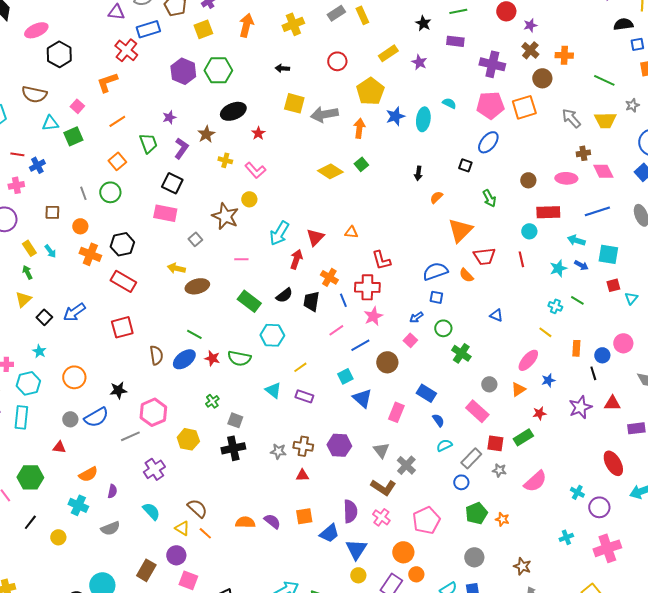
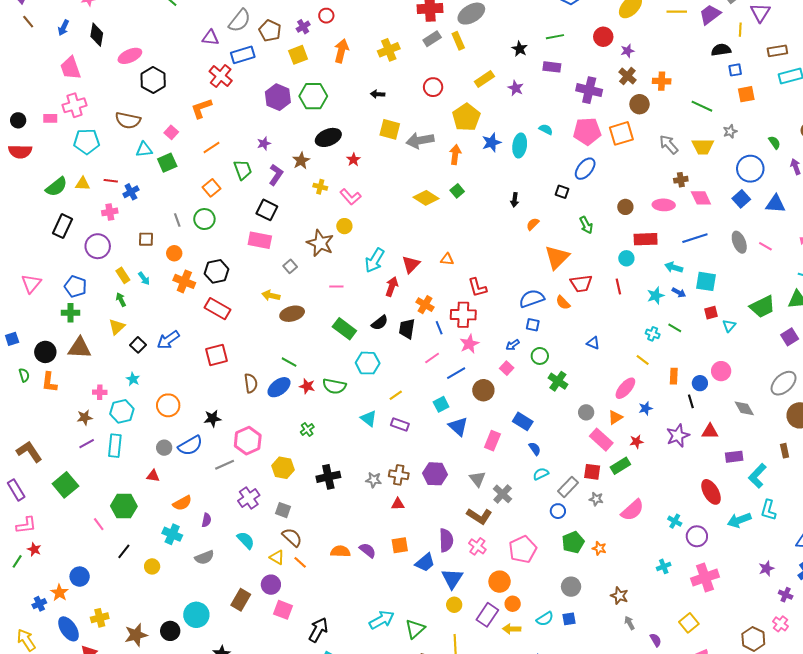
pink rectangle: (477, 411) -> (601, 440), moved
gray square: (235, 420) -> (283, 510), moved

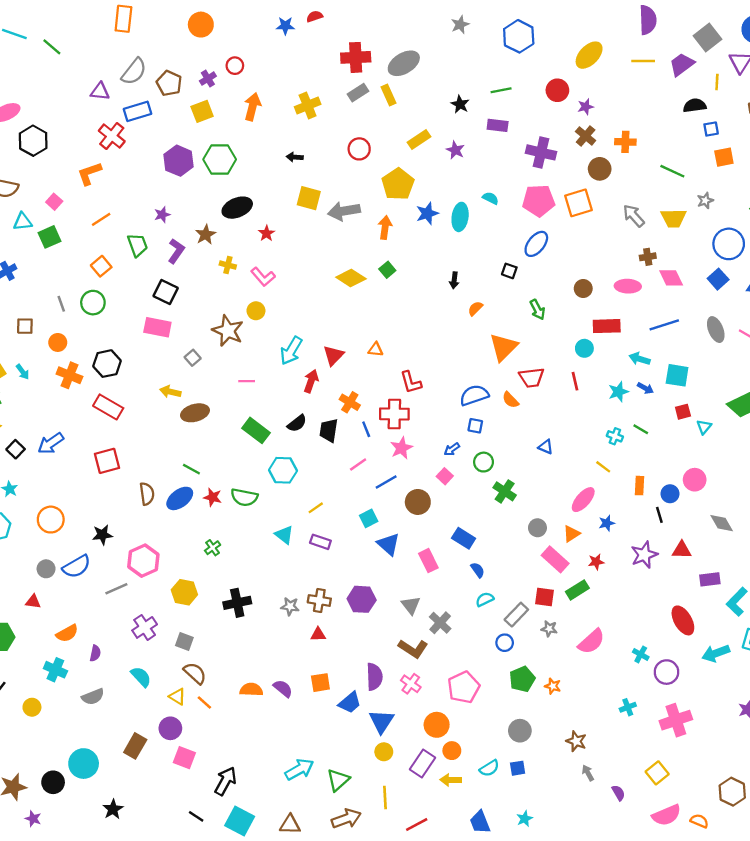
pink rectangle: (492, 441) -> (428, 561), turned -48

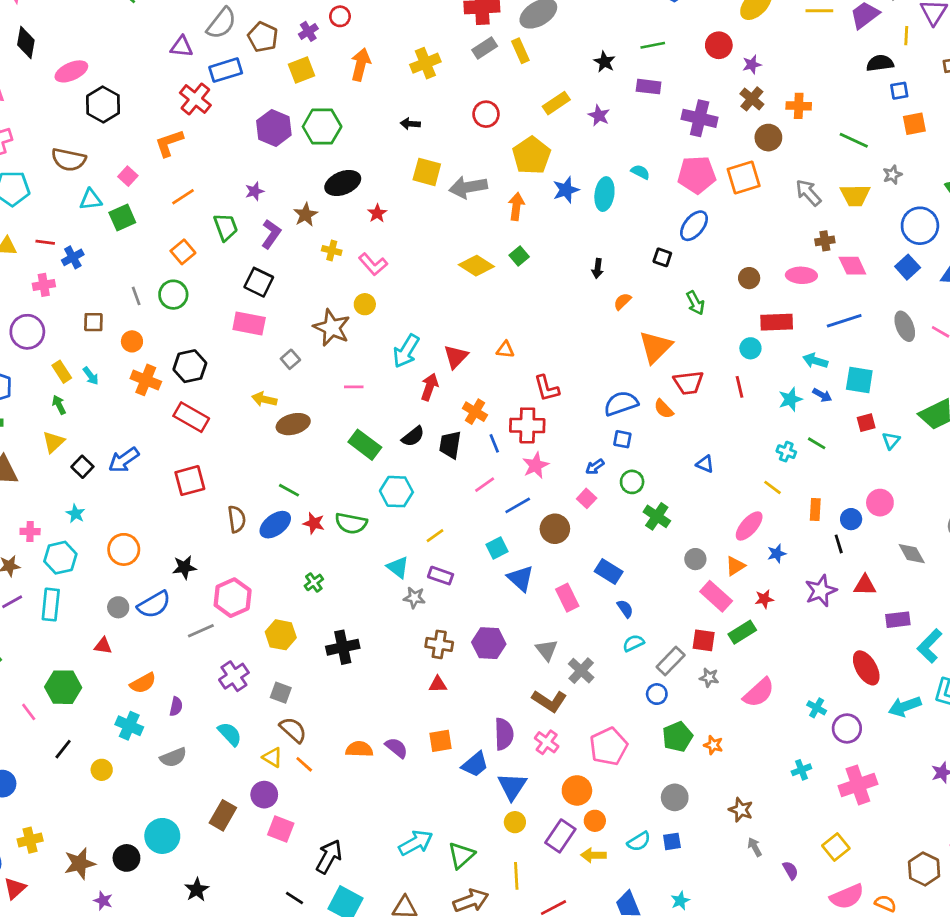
gray star: (290, 606) -> (414, 598), moved

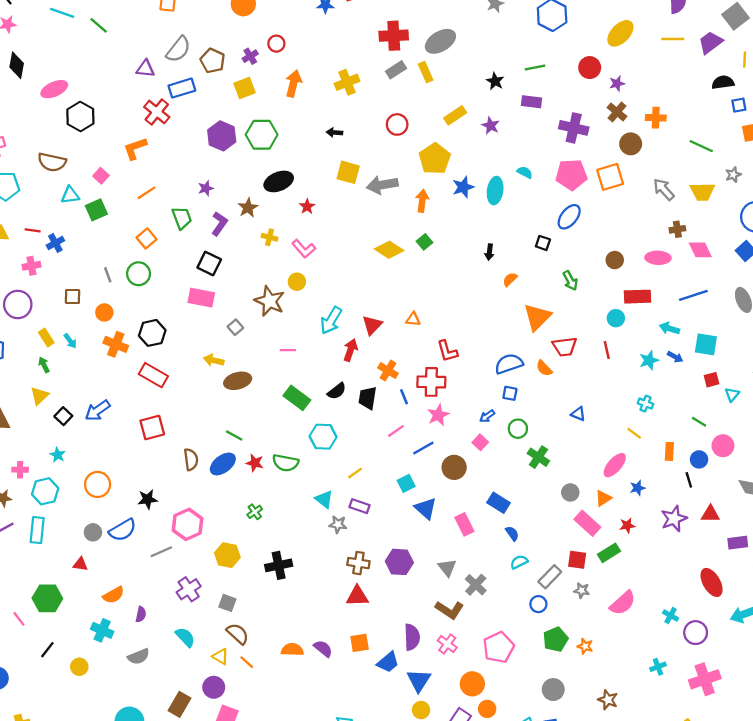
green line: (817, 443) -> (699, 422), moved
red triangle: (438, 684) -> (357, 596), size x1.5

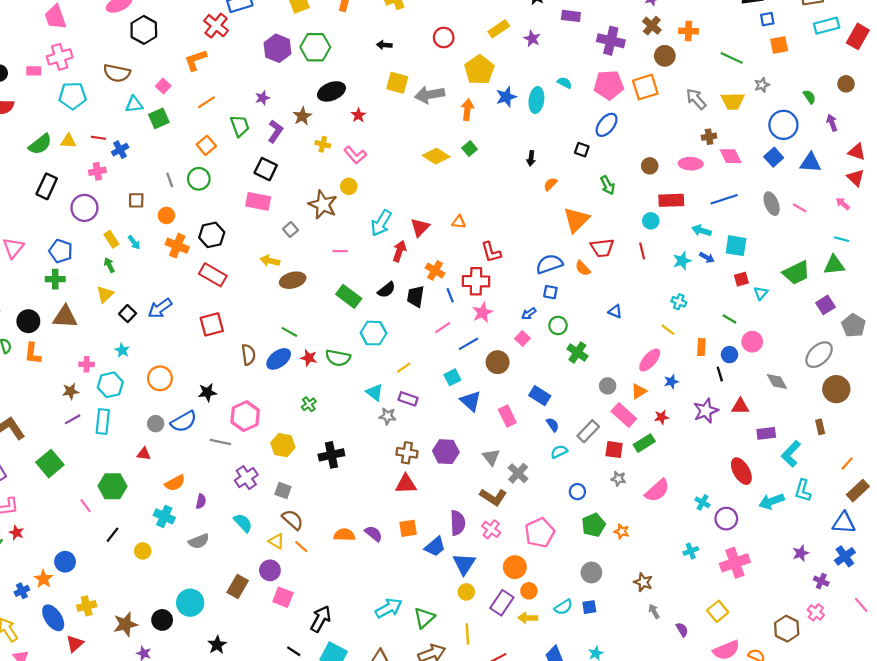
gray line: (161, 552) -> (220, 442), turned 36
gray rectangle: (550, 577) -> (588, 431), moved

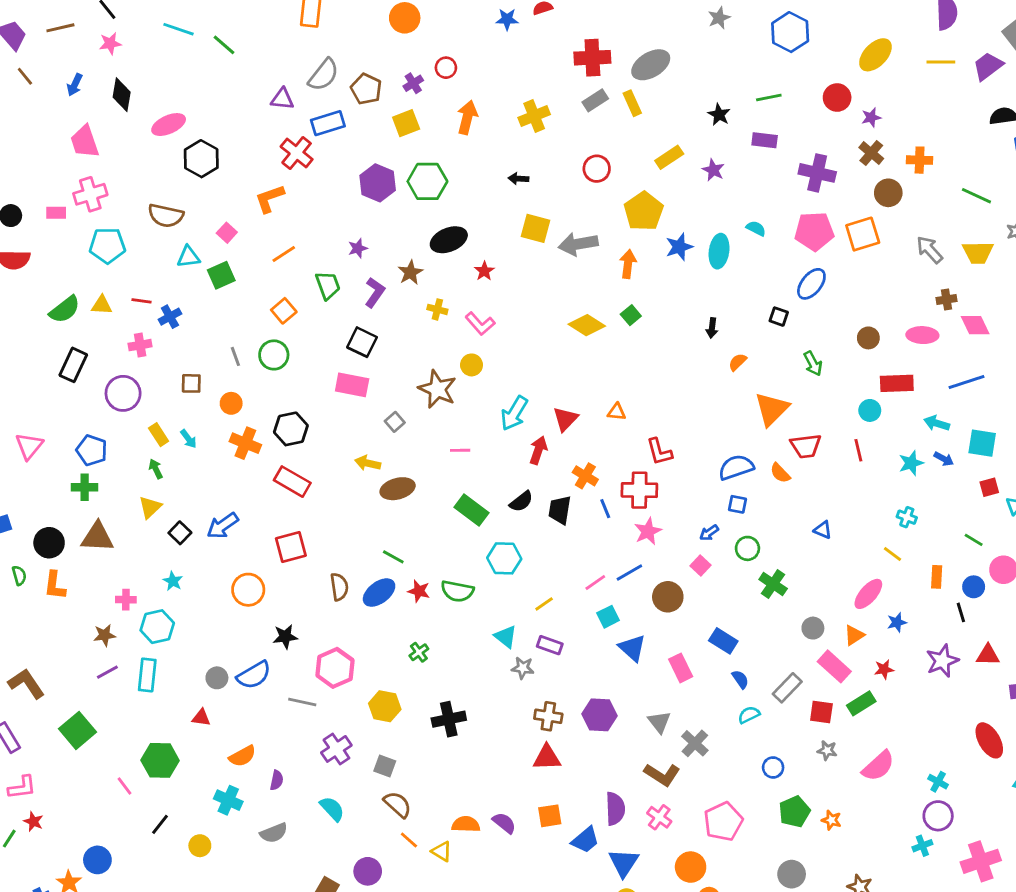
pink line: (443, 328) -> (595, 583), moved
orange circle: (160, 378) -> (248, 590), moved
purple circle: (726, 519) -> (938, 816), moved
yellow triangle: (276, 541) -> (442, 851), moved

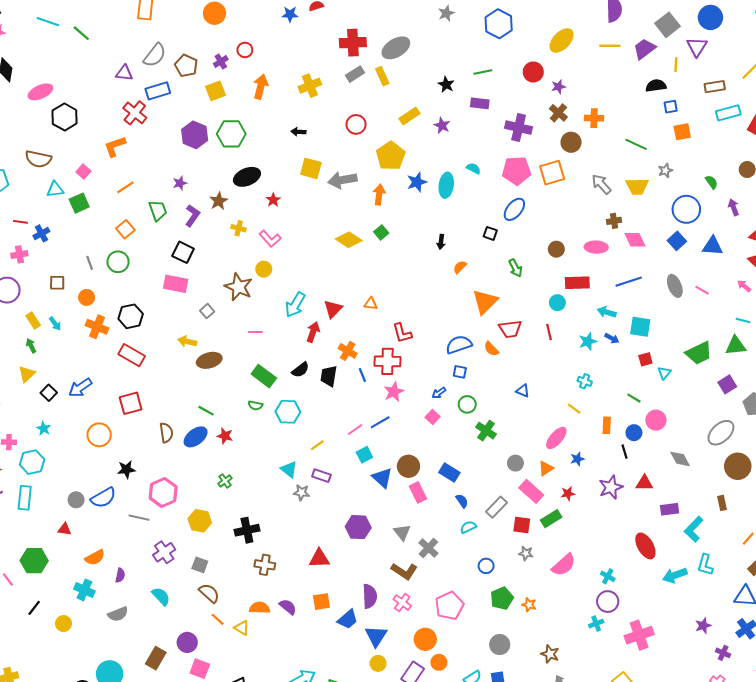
green semicircle: (457, 591) -> (255, 405), moved, size x0.6
brown circle: (668, 597) -> (408, 466), moved
brown cross: (548, 716) -> (265, 565), moved

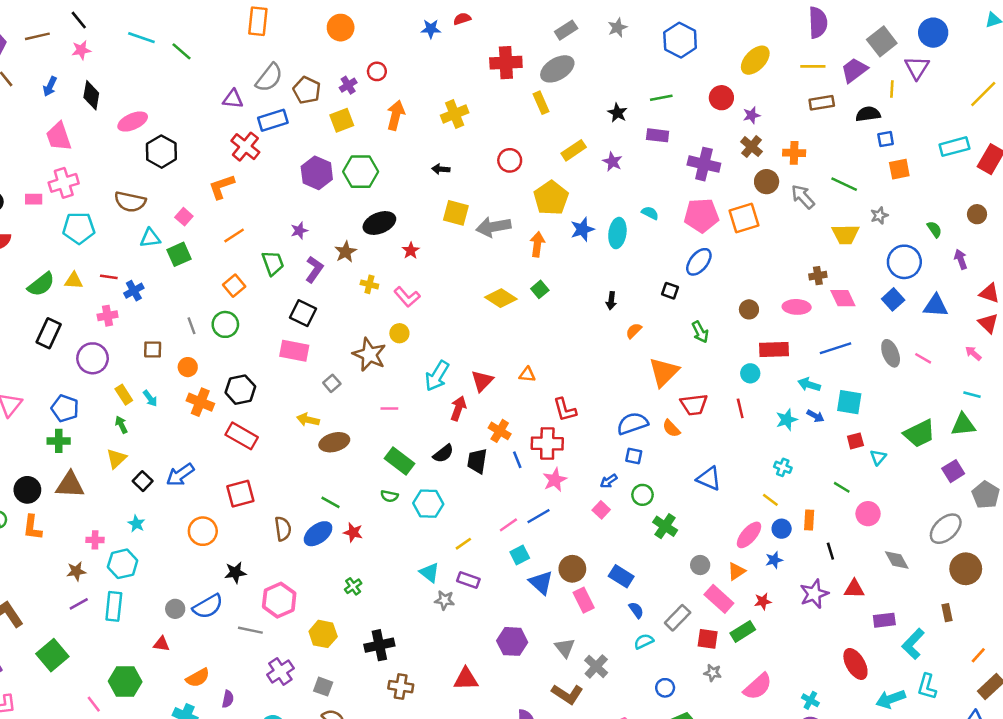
gray rectangle: (355, 74) -> (566, 30), moved
brown rectangle: (715, 87) -> (822, 103), moved
gray arrow: (601, 184) -> (803, 197), moved
blue triangle: (523, 391) -> (709, 479), size x1.5
blue circle: (634, 433) -> (782, 529), moved

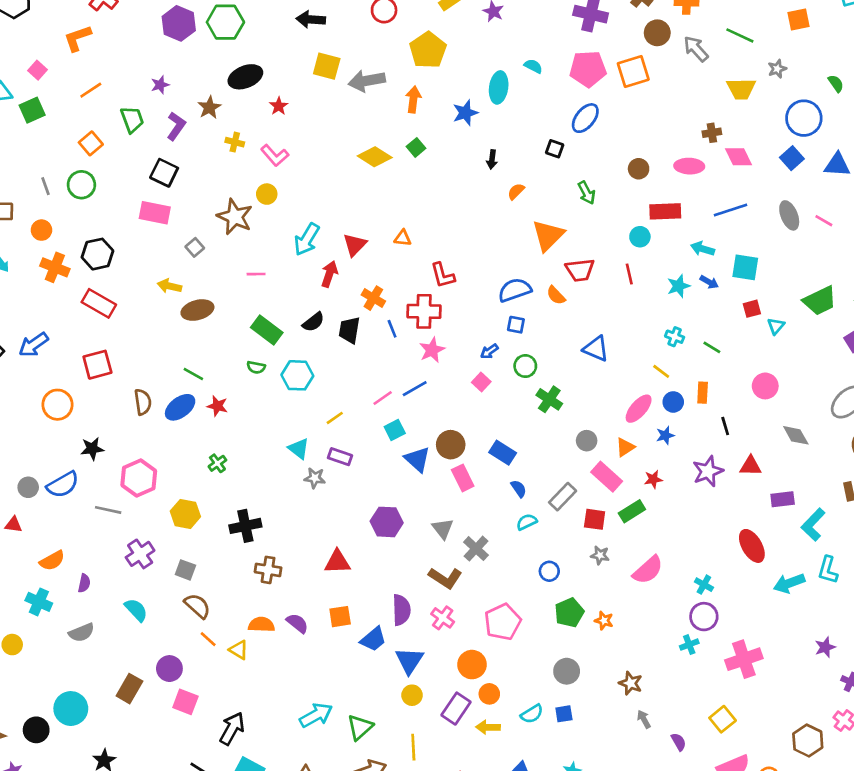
black arrow: (441, 169) -> (311, 19), size x1.5
blue star: (582, 229) -> (465, 113), moved
green line: (842, 487) -> (712, 347), moved

